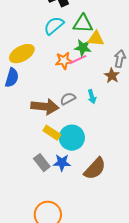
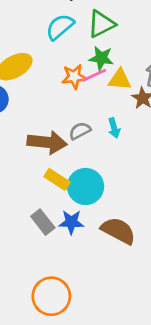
green triangle: (83, 24) -> (101, 24), turned -30
yellow triangle: (96, 39) -> (120, 80), moved
brown semicircle: (95, 169) -> (118, 231), turned -105

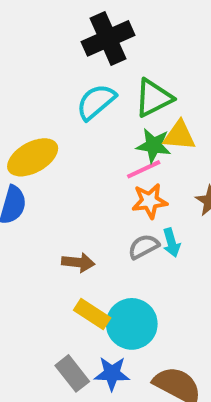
orange star: (74, 77) -> (150, 201), moved
yellow triangle: (120, 80) -> (179, 136), moved
gray semicircle: (80, 131) -> (144, 247), moved
brown arrow: (47, 142) -> (78, 262), size x0.6

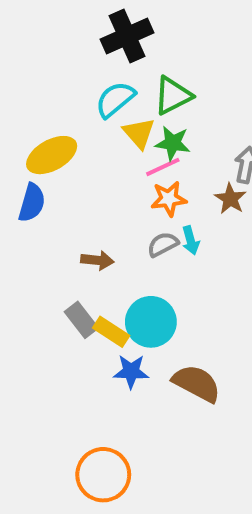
yellow triangle: (179, 136) -> (139, 133), moved, turned 44
yellow rectangle: (92, 314) -> (111, 332), moved
gray rectangle: (72, 373) -> (81, 320), moved

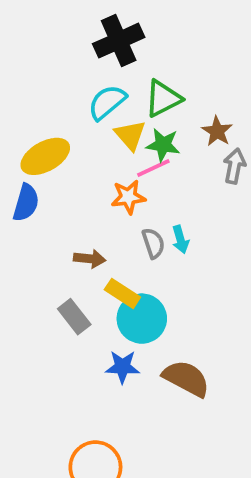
orange star: (169, 199) -> (128, 197), moved
brown star: (230, 199) -> (217, 131), moved
gray semicircle: (163, 244) -> (153, 243), turned 100
yellow rectangle: (111, 332) -> (122, 293), moved

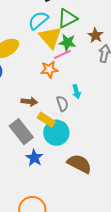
yellow triangle: (130, 135) -> (50, 37), size x1.4
gray semicircle: (153, 243) -> (62, 104), moved
gray rectangle: (74, 317) -> (21, 132), size x1.4
blue star: (122, 367) -> (34, 158), moved, turned 30

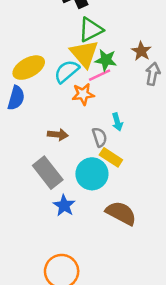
green triangle: (67, 18) -> (91, 30), moved
cyan semicircle: (38, 20) -> (67, 71), moved
yellow rectangle: (46, 120) -> (111, 157), moved

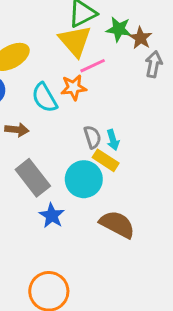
green star: (106, 60) -> (119, 29), moved
cyan semicircle: (67, 71) -> (44, 98), moved, turned -80
cyan arrow: (117, 122) -> (113, 140), moved
brown arrow: (58, 135) -> (17, 130), moved

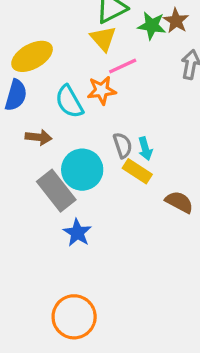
brown star: (141, 38) -> (176, 21), moved
yellow triangle: (75, 41) -> (103, 39), size x0.7
cyan circle: (84, 179) -> (82, 170), moved
brown semicircle: (117, 224) -> (179, 202), moved, size x0.7

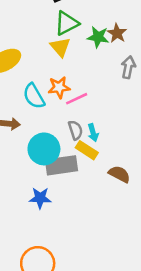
pink line: (123, 66) -> (77, 99), moved
gray rectangle: (56, 191) -> (62, 165), moved, turned -60
blue star: (77, 233) -> (40, 198), turned -30

